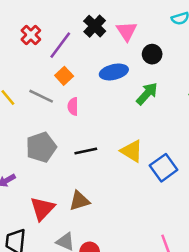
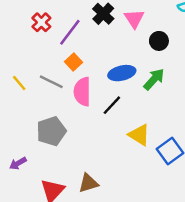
blue ellipse: (114, 72) -> (122, 73), moved
pink semicircle: (73, 106) -> (82, 92), size x1.6
black line: (86, 151) -> (112, 105), moved, turned -35

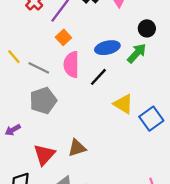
black circle: (159, 41) -> (147, 28), moved
gray line: (51, 82) -> (39, 68), moved

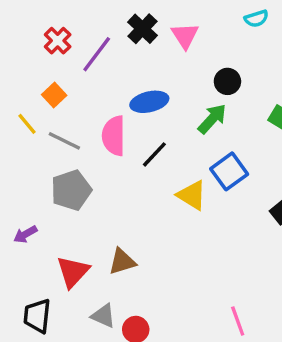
orange square: (63, 37) -> (54, 95), moved
blue ellipse: (107, 48) -> (149, 102), moved
blue square: (151, 119) -> (229, 171), moved

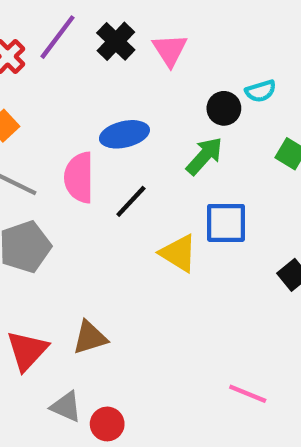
cyan semicircle: (256, 19) -> (261, 91), moved
purple line: (97, 54) -> (57, 37), moved
blue square: (229, 171) -> (226, 223), turned 36
pink line: (238, 321) -> (248, 394), moved, turned -48

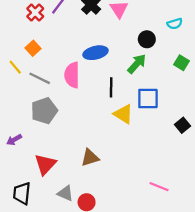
cyan semicircle: (261, 91) -> (175, 24), moved
black line: (131, 201) -> (111, 87), moved, turned -42
brown triangle: (90, 338) -> (90, 158), moved

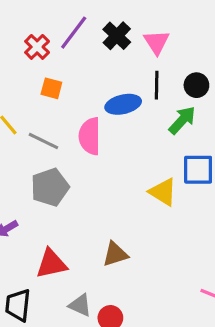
orange square: (33, 48) -> (51, 88), moved, turned -32
black line: (111, 87) -> (157, 85), moved
red triangle: (45, 164) -> (51, 264), turned 35

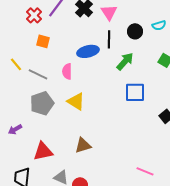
black circle: (196, 85) -> (135, 31), moved
pink semicircle: (90, 136) -> (67, 71), size x0.7
yellow triangle: (163, 192) -> (76, 101), moved

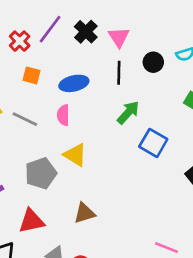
blue ellipse: (88, 51) -> (74, 83), moved
green arrow: (125, 61) -> (128, 113), moved
blue square: (135, 92) -> (153, 143), turned 30
gray pentagon: (42, 103) -> (41, 173), moved

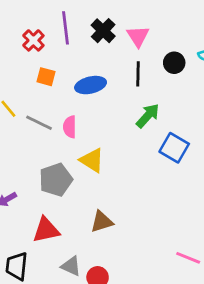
purple line: (50, 29) -> (65, 28), turned -44
pink semicircle: (63, 115) -> (70, 127), moved

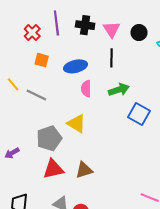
black cross: (103, 31) -> (85, 25), turned -36
black circle: (174, 63) -> (139, 33), moved
green arrow: (148, 116) -> (119, 90), turned 30
pink semicircle: (70, 127) -> (86, 89), moved
red triangle: (46, 230) -> (53, 169), moved

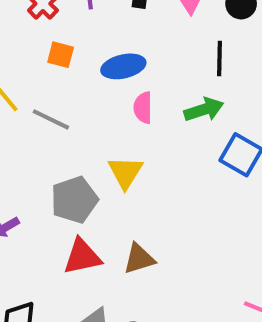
black line: (111, 58) -> (219, 59), moved
yellow triangle: (77, 124) -> (125, 172), turned 30

